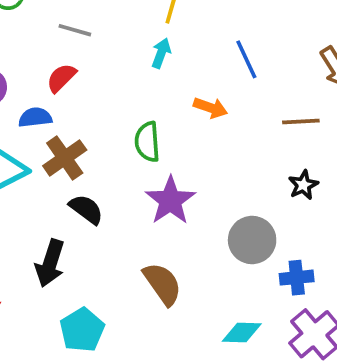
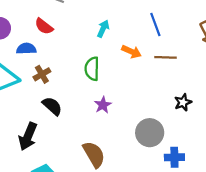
cyan arrow: (161, 53) -> (103, 29), moved
red semicircle: (61, 78) -> (44, 26), turned -102
brown line: (301, 122) -> (165, 57), moved
brown cross: (65, 158) -> (42, 74), size x0.7
purple star: (170, 201) -> (103, 105), size x0.6

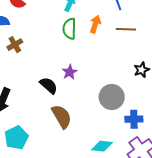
orange arrow: (131, 52) -> (95, 24), turned -96
green semicircle: (92, 69) -> (69, 29), moved
black semicircle: (52, 106) -> (49, 85), moved

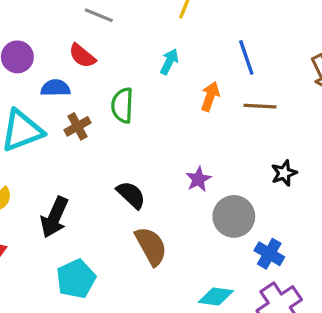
green semicircle: (69, 29) -> (122, 105), moved
purple star: (70, 72) -> (198, 179), moved
blue cross: (134, 119) -> (269, 254), turned 30

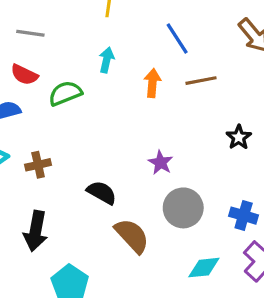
green semicircle: (122, 105) -> (65, 93), moved, turned 80
brown cross: (77, 126) -> (38, 165), moved, turned 30
gray circle: (234, 216) -> (183, 208), moved

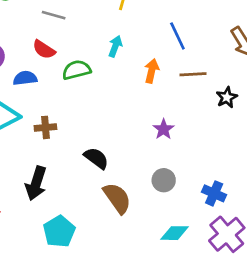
black star: (239, 137) -> (227, 97), moved
purple star: (161, 163) -> (163, 129), moved
gray circle: (183, 208) -> (164, 180), size x0.7

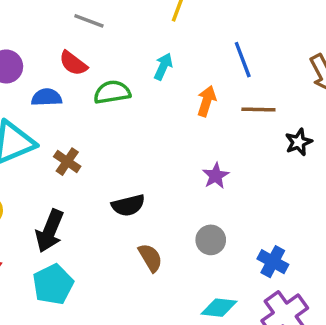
brown cross: (45, 127) -> (67, 162), turned 35
black semicircle: (96, 158) -> (128, 205), turned 125
brown semicircle: (117, 198) -> (150, 258), size x0.7
cyan pentagon: (59, 231) -> (53, 284), moved

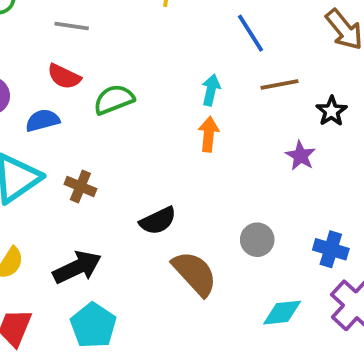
cyan arrow: (163, 66) -> (211, 90), moved
orange arrow: (207, 101) -> (209, 134), moved
purple star: (216, 176) -> (300, 156), moved
black arrow: (50, 231) -> (77, 267), turned -126
brown semicircle: (150, 258) -> (195, 273), size x1.5

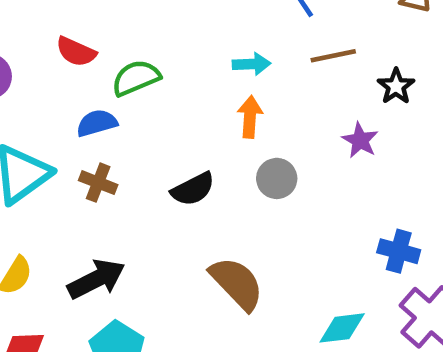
cyan arrow: (211, 90) -> (252, 64), turned 76
blue semicircle: (43, 120) -> (97, 123), moved
black semicircle: (158, 221) -> (193, 189), moved
gray circle: (257, 240) -> (277, 178), moved

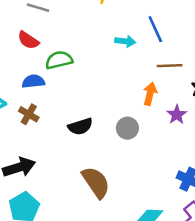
cyan arrow: (252, 64) -> (125, 41), moved
orange arrow: (250, 117) -> (150, 94), moved

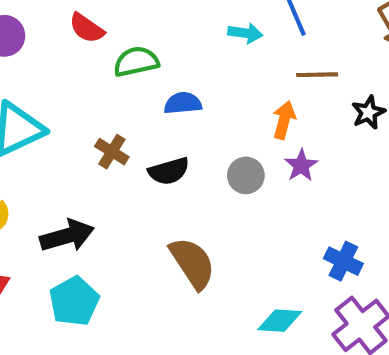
blue semicircle: (33, 81) -> (183, 103), moved
brown cross: (29, 114) -> (112, 152), moved
purple star: (177, 115) -> (301, 165), moved

